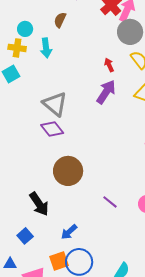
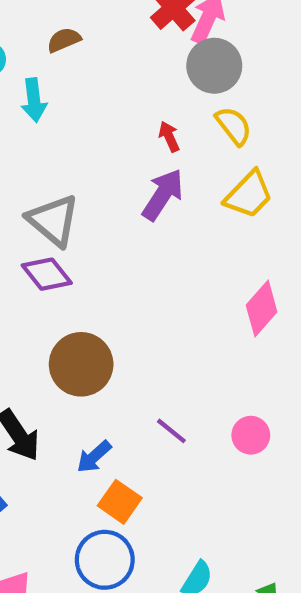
brown semicircle: (60, 20) -> (64, 40), turned 42
blue arrow: (69, 232) -> (94, 457), moved
orange square: (59, 261) -> (120, 502), moved, turned -36

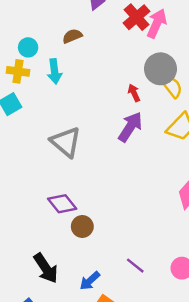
gray circle: (214, 66) -> (160, 69), moved
purple diamond: (47, 274) -> (62, 204), moved
brown circle: (81, 364) -> (82, 227), size x0.6

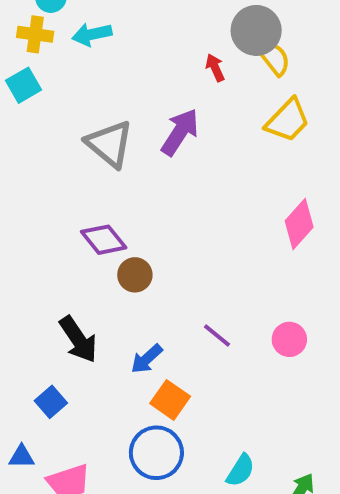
cyan arrow: (55, 71) -> (92, 34), turned 85
purple arrow: (130, 127) -> (180, 132), moved

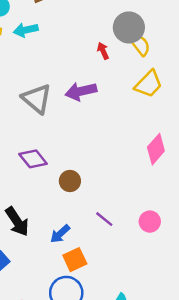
purple arrow: (180, 132) -> (81, 91), turned -136
brown circle: (135, 275) -> (70, 181), moved
orange square: (170, 400) -> (75, 260), turned 30

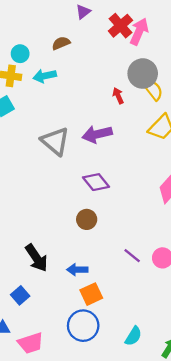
purple diamond: (33, 159) -> (96, 182), moved
purple line: (104, 219) -> (132, 256), moved
blue arrow: (60, 234) -> (77, 270), turned 42

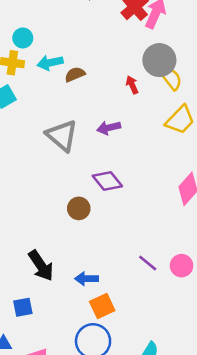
brown semicircle: (61, 43) -> (75, 74), moved
purple arrow: (97, 134) -> (109, 128), size x0.7
brown circle: (87, 219) -> (79, 208), moved
blue square: (20, 295) -> (23, 307), turned 30

